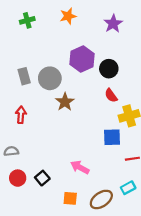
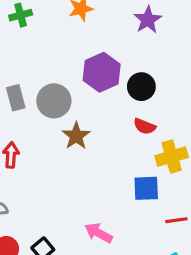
red semicircle: (111, 95) -> (145, 126), turned -32

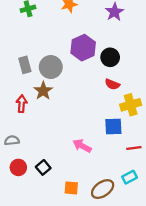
brown star: (76, 136) -> (43, 91), moved
pink arrow: (98, 233) -> (82, 146), moved

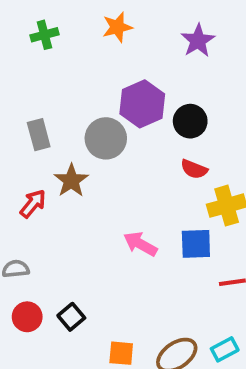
gray circle: (51, 67) -> (106, 138), moved
red arrow: (22, 104) -> (33, 204), turned 35
pink arrow: (82, 146) -> (140, 244), moved
cyan rectangle: (130, 177) -> (225, 349), moved

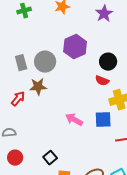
black circle: (190, 121) -> (108, 62), moved
gray circle: (106, 138) -> (45, 62), moved
brown star: (71, 181) -> (38, 87), turned 30
black square: (71, 317) -> (50, 158), moved

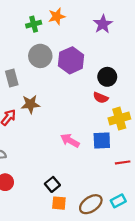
green cross: (24, 11) -> (34, 24), moved
gray circle: (45, 62) -> (40, 56), moved
black square: (50, 158) -> (52, 184), moved

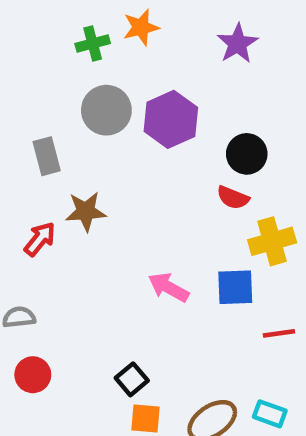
cyan rectangle: (118, 201) -> (270, 414), turned 48

